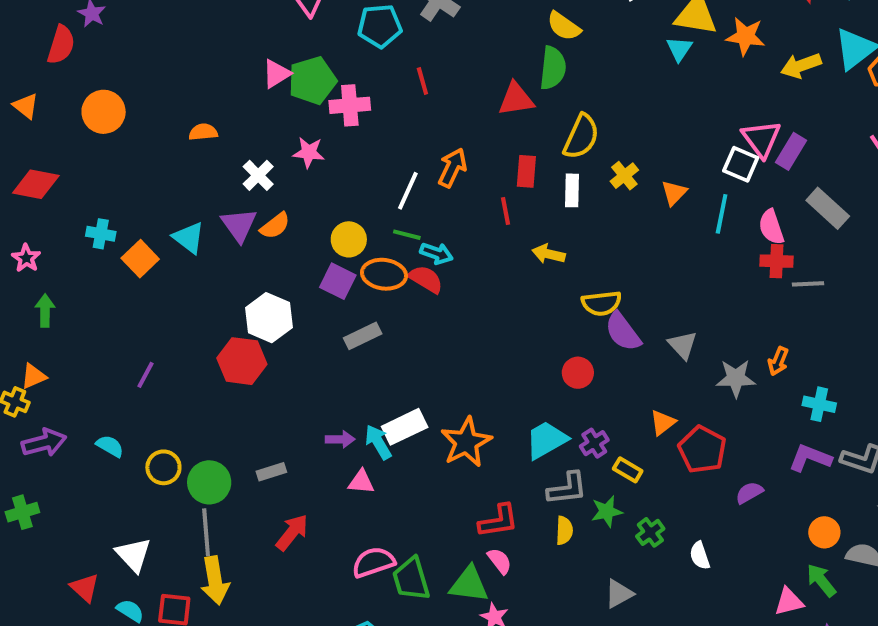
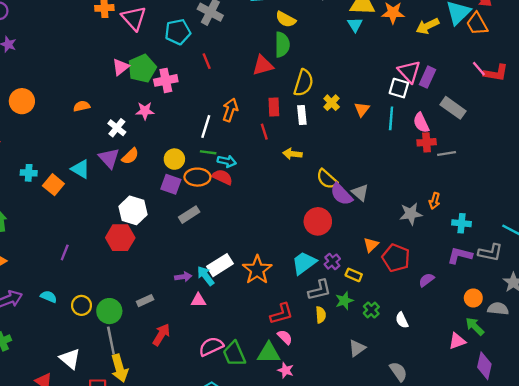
yellow semicircle: (601, 303) -> (327, 179), turned 55
gray triangle: (683, 345) -> (360, 192), moved
red circle: (578, 373) -> (318, 221), size x1.5

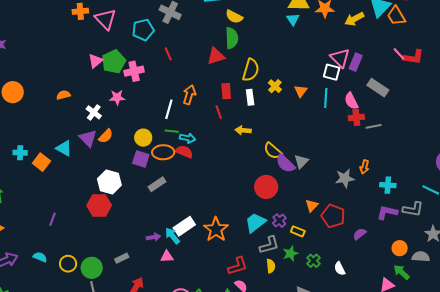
gray triangle: (360, 192) -> (301, 161), turned 35

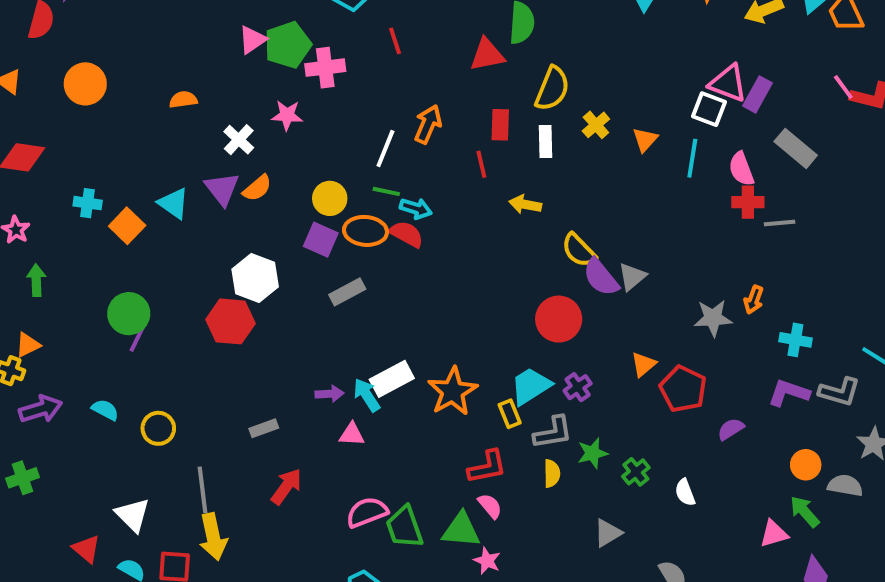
pink triangle: (340, 58) -> (728, 83), turned -30
yellow rectangle: (298, 231) -> (510, 414), moved, turned 40
green circle: (92, 268) -> (129, 314), moved

